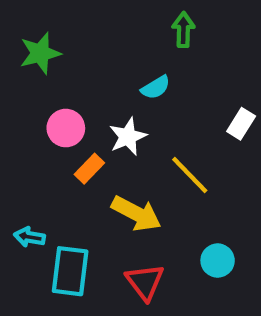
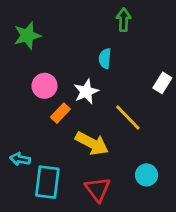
cyan semicircle: (156, 87) -> (105, 59), turned 126

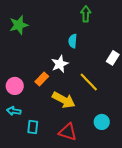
pink circle: (45, 86) -> (15, 86), moved
cyan rectangle: (47, 182) -> (33, 127), size x0.6
red triangle: (98, 189) -> (68, 132), turned -36

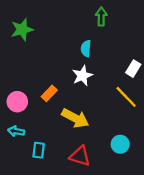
white star: (60, 64) -> (82, 76), moved
yellow line: (89, 82) -> (126, 97), moved

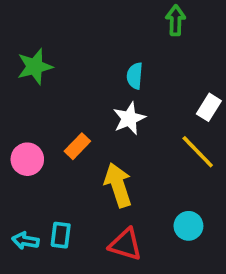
green arrow: (101, 17) -> (175, 20), moved
green star: (22, 30) -> (35, 67), moved
yellow arrow: (75, 118) -> (118, 185), turned -136
cyan arrow: (16, 131) -> (25, 241), moved

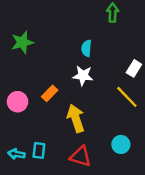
white star: (129, 118) -> (83, 76), turned 30

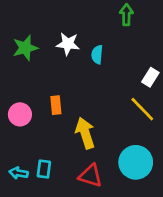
white star: (83, 76) -> (68, 44), moved
orange rectangle: (50, 93) -> (56, 105), turned -49
cyan circle: (121, 144) -> (136, 162), size x1.6

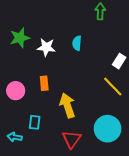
white star: (68, 44) -> (46, 47), moved
cyan rectangle: (44, 169) -> (35, 122), moved
red triangle: (90, 176) -> (72, 139), turned 48

